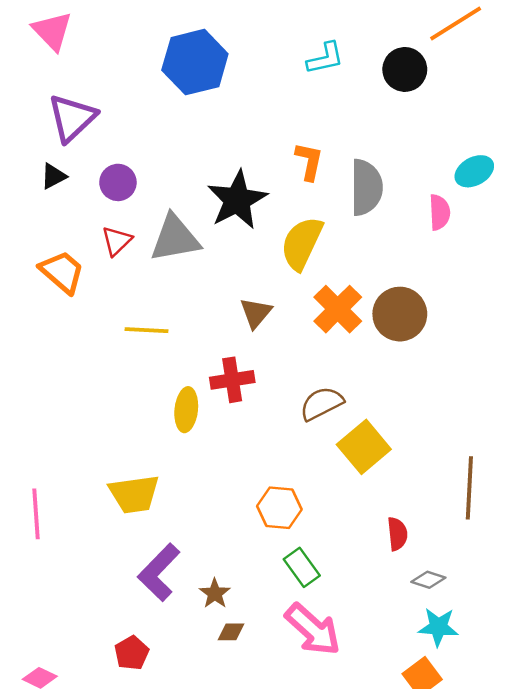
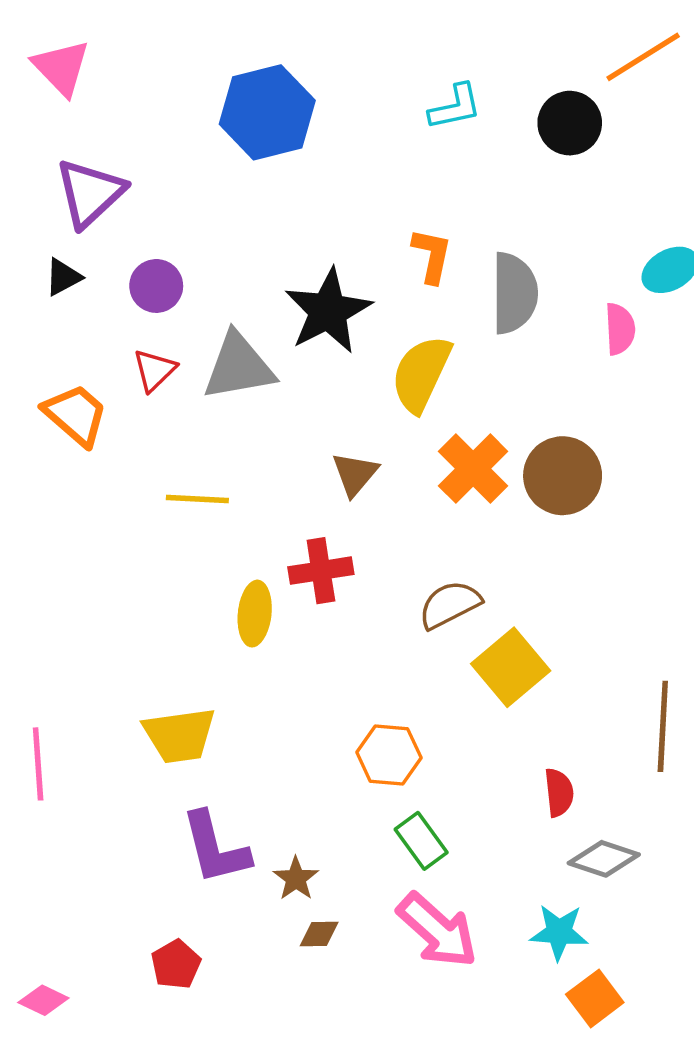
purple L-shape: (159, 572) -> (215, 848), turned -58
gray diamond: (428, 580) -> (604, 859), size x1.4
cyan star: (438, 627) -> (559, 932), moved

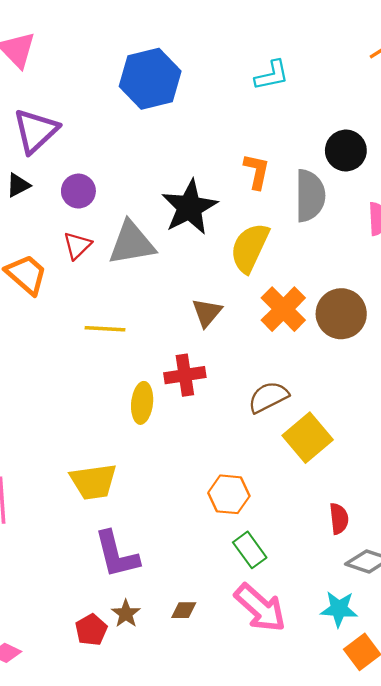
black circle: (570, 123) -> (346, 150), moved
brown star: (296, 878) -> (126, 614), moved

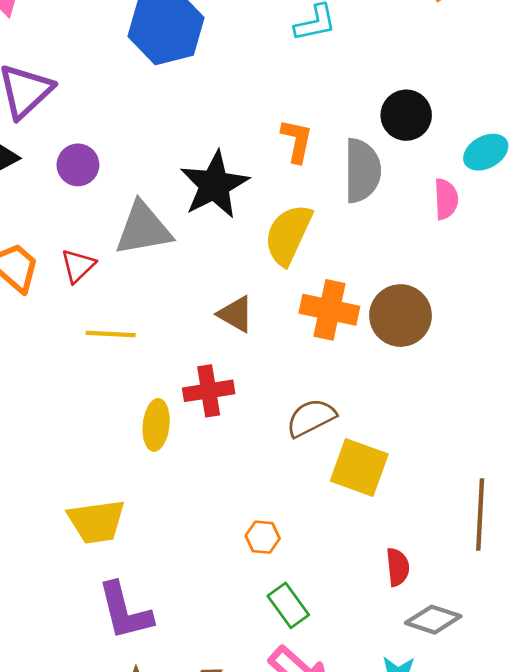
red triangle: (77, 245) -> (78, 266), moved
orange cross: (283, 309) -> (329, 310), turned -33
brown triangle: (207, 313) -> (236, 314), turned -40
yellow square: (308, 438) -> (359, 468), turned -30
orange hexagon: (229, 494) -> (263, 537), size x0.7

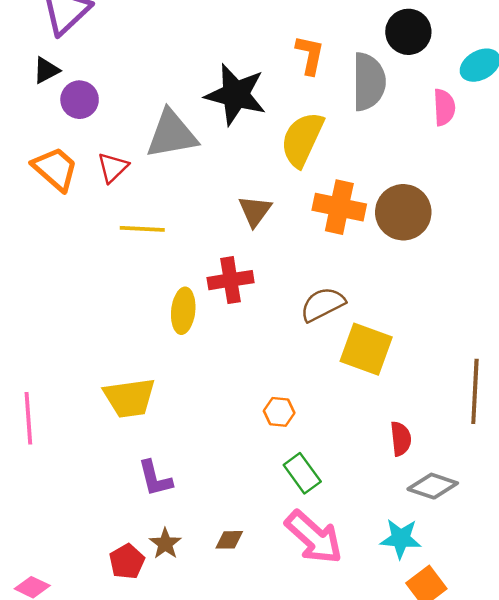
purple circle: (78, 165) -> (80, 100), moved
black star: (214, 185) -> (236, 95), turned -30
brown triangle: (236, 314) -> (255, 211), turned 36
purple L-shape: (125, 611) -> (155, 478), size x0.7

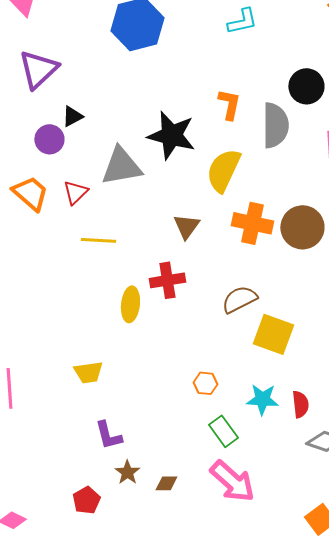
black triangle: (46, 70) -> (72, 116), moved
yellow trapezoid: (129, 398) -> (88, 372), size x0.7
cyan star: (401, 539) -> (262, 399), moved
brown star: (165, 544) -> (127, 472), moved

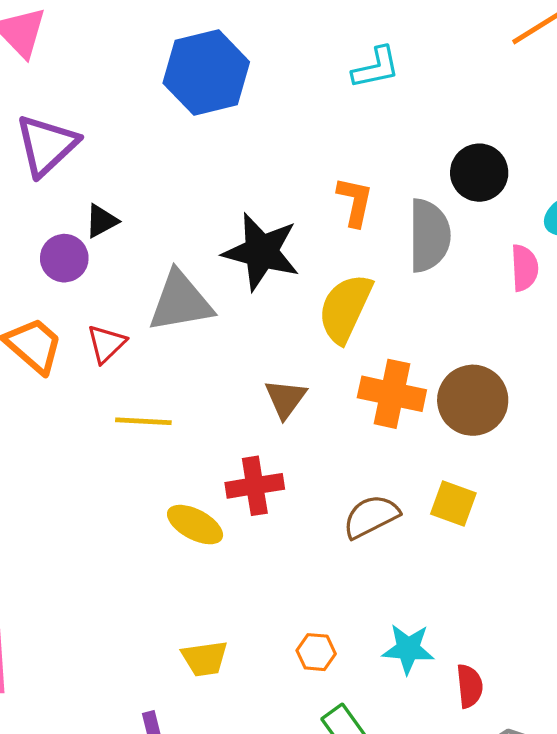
yellow ellipse: (130, 304) -> (195, 525), turned -68
yellow square: (273, 334) -> (453, 504), moved, size x0.7
yellow trapezoid: (88, 372) -> (205, 659), moved
cyan star: (262, 399) -> (408, 649), moved

